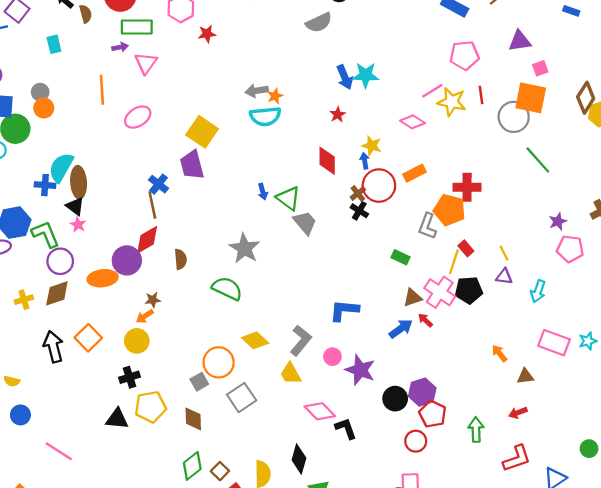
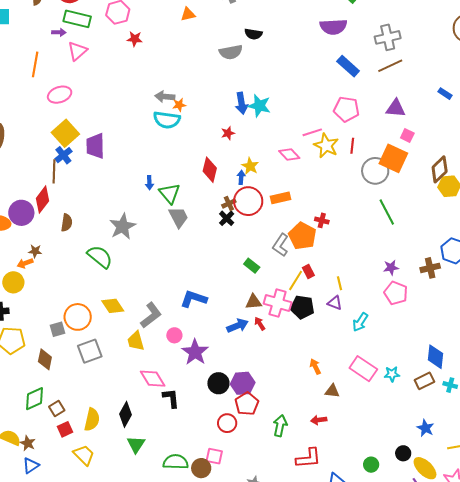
pink square: (540, 68) -> (407, 135), turned 32
yellow square: (202, 132) -> (65, 133), moved
red cross: (467, 187) -> (322, 220), size x0.6
red diamond: (147, 240) -> (43, 200), turned -36
pink cross: (440, 292) -> (278, 303), turned -32

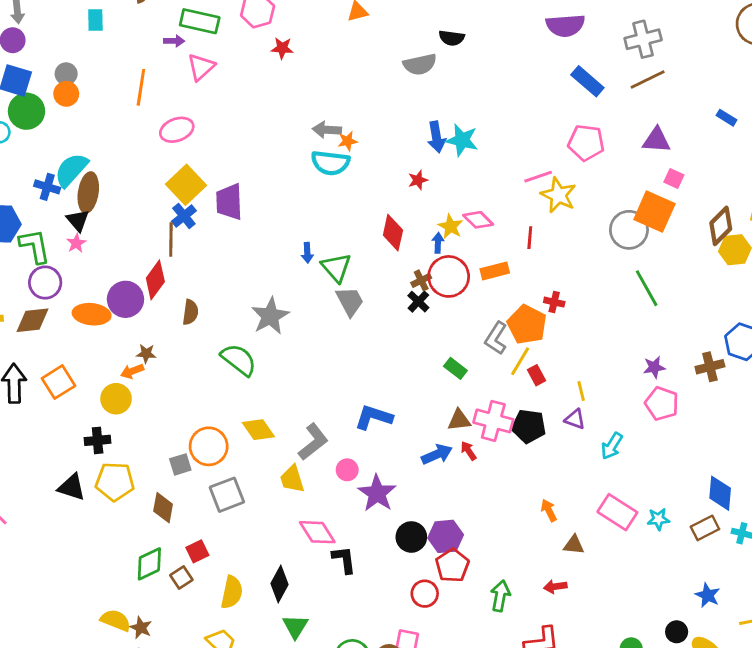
red line: (352, 146) -> (530, 238), moved
pink diamond: (289, 154) -> (478, 220), moved
yellow line: (296, 280) -> (520, 361), moved
red square: (65, 429) -> (197, 551), moved

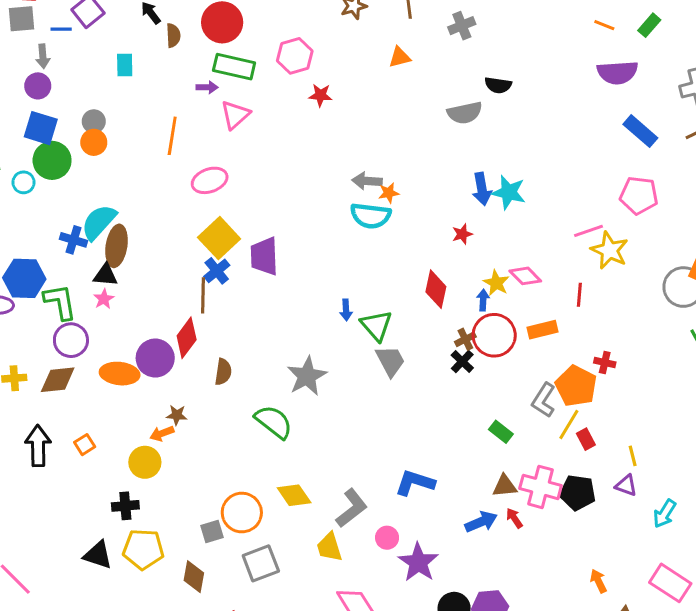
black triangle: (78, 220) -> (105, 275), turned -45
orange square: (59, 382) -> (85, 445), size x0.6

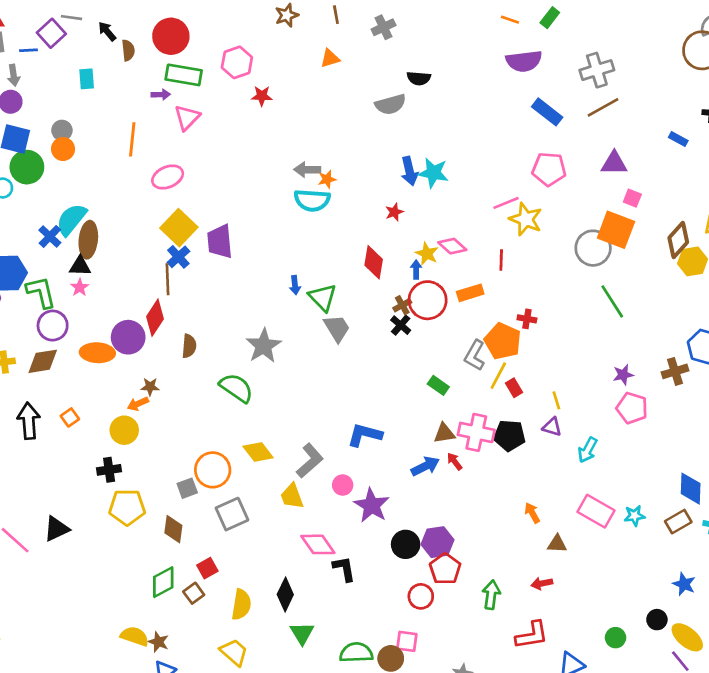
blue cross: (73, 240) -> (50, 236), turned 30
black triangle: (98, 555) -> (56, 529), moved, turned -40

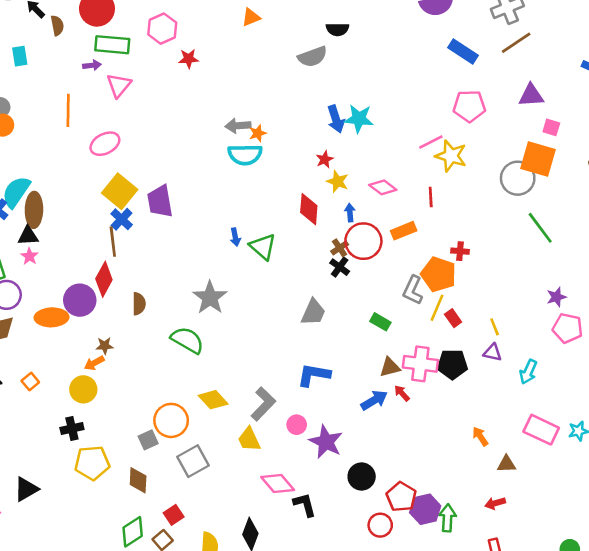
yellow star: (427, 254) -> (338, 182), moved
gray trapezoid: (337, 328) -> (313, 312), moved, turned 60
purple hexagon: (437, 542) -> (425, 509), moved

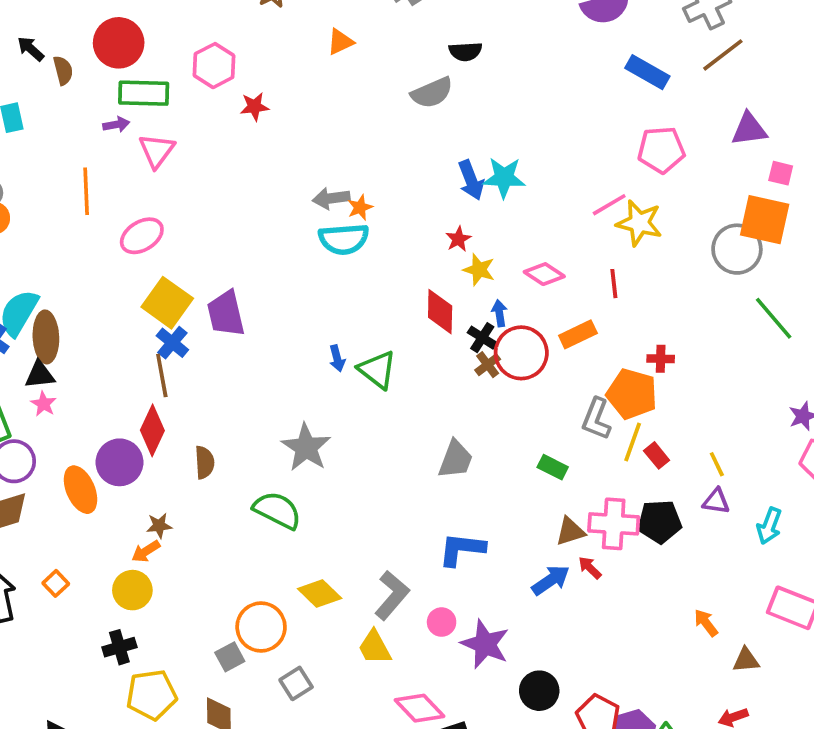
black cross: (340, 267) -> (482, 338), moved
orange ellipse: (52, 317) -> (81, 490), turned 72
gray square: (193, 461) -> (296, 683), size x0.7

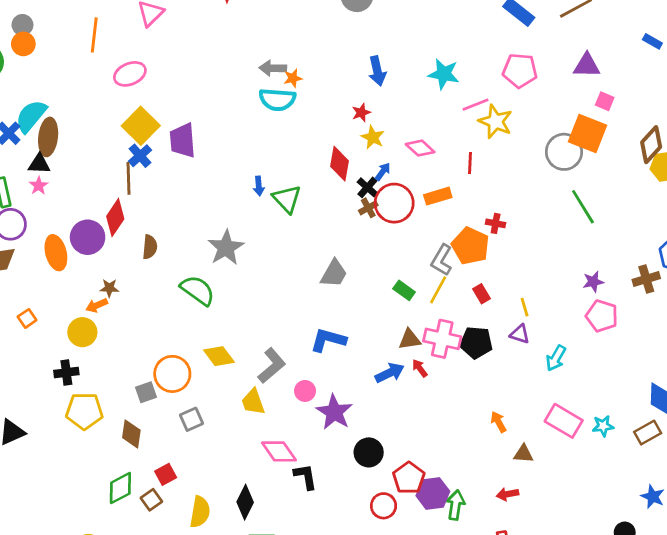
cyan star: (504, 178) -> (444, 74), moved
blue arrow: (499, 313) -> (383, 172), turned 36
yellow line: (633, 442) -> (438, 290), moved

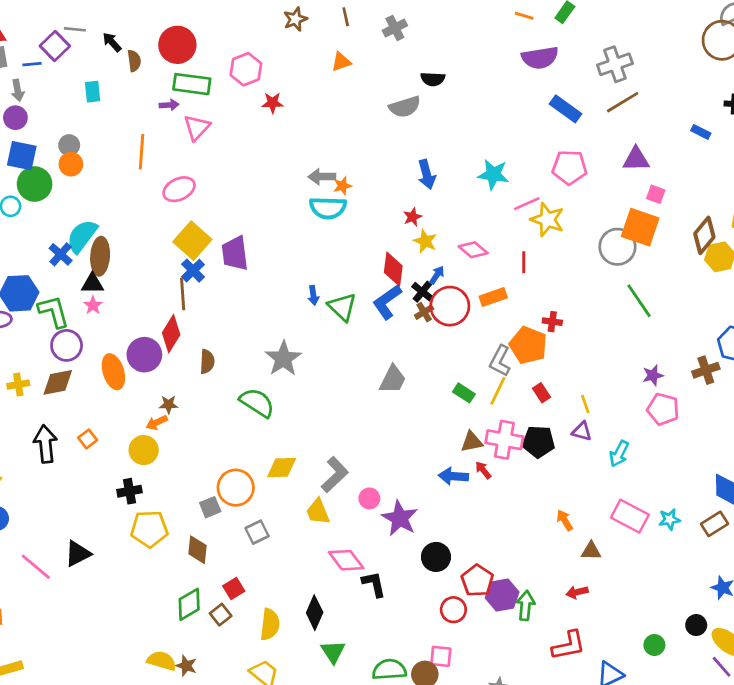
blue L-shape: (328, 340) -> (387, 302), moved, turned -48
yellow diamond: (219, 356) -> (282, 468), turned -52
blue arrow: (390, 373) -> (453, 476), turned -148

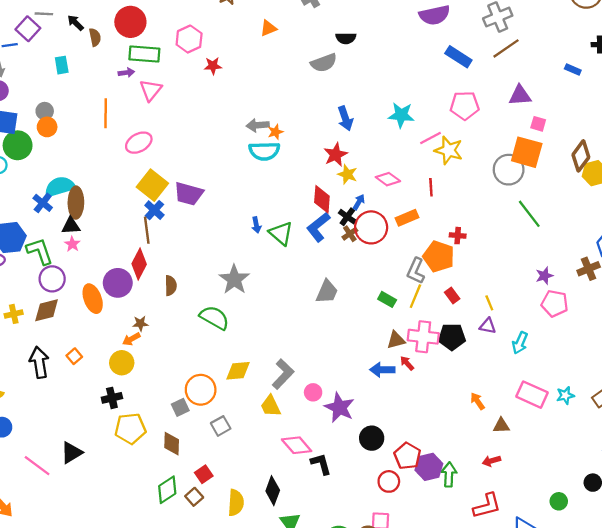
red star: (413, 217) -> (336, 155), size x1.5
cyan semicircle: (82, 236) -> (60, 187), turned 40
purple trapezoid: (235, 253) -> (189, 194), turned -64

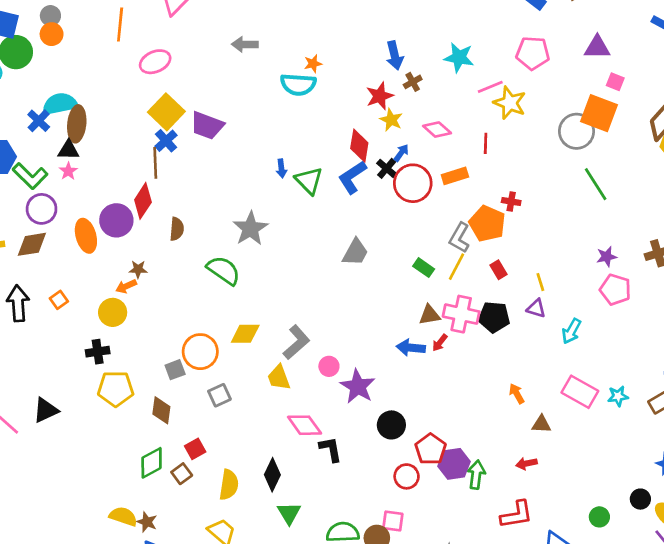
gray arrow: (258, 125) -> (245, 44), moved
brown cross: (350, 234) -> (413, 82), moved
green L-shape: (40, 251) -> (30, 176), turned 148
red arrow: (407, 363) -> (440, 343), turned -105

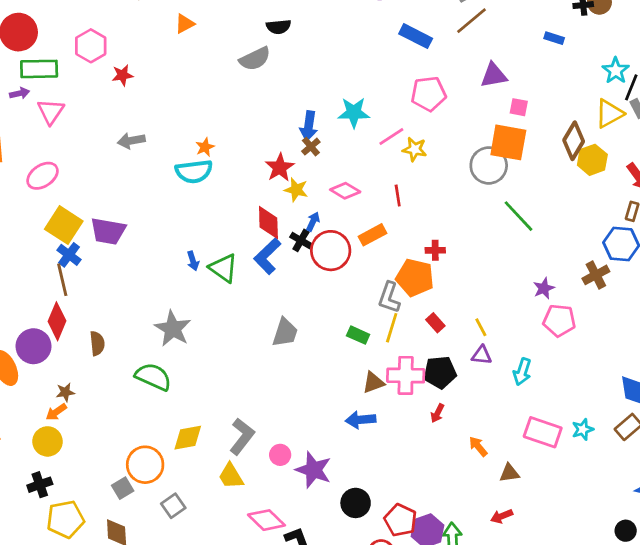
blue arrow: (395, 55) -> (309, 126), moved, turned 32
yellow star: (510, 103) -> (415, 149), size x0.7
red arrow: (440, 343) -> (437, 413), moved

